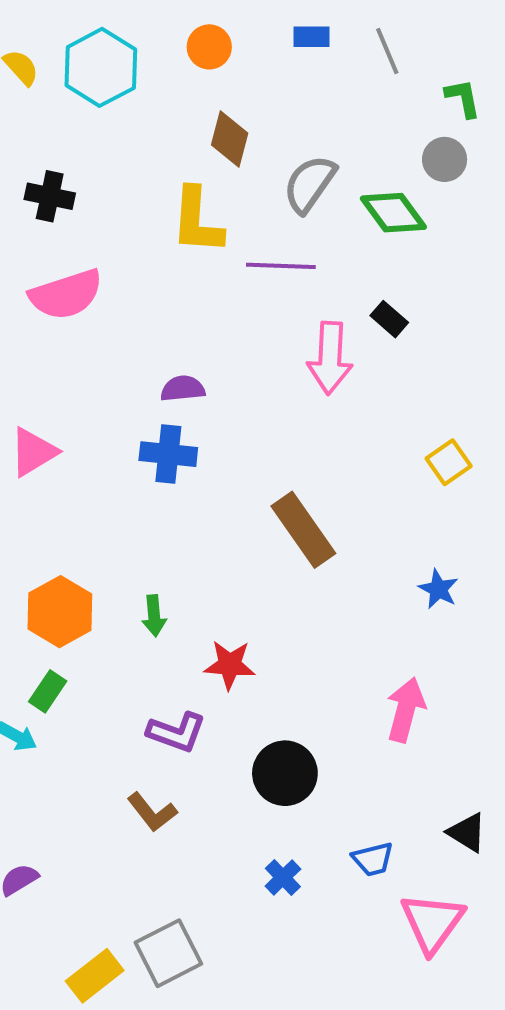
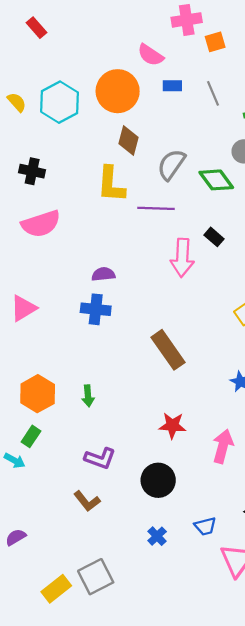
orange circle: (209, 47) -> (118, 91), size x1.8
red star: (230, 665) -> (172, 425), moved

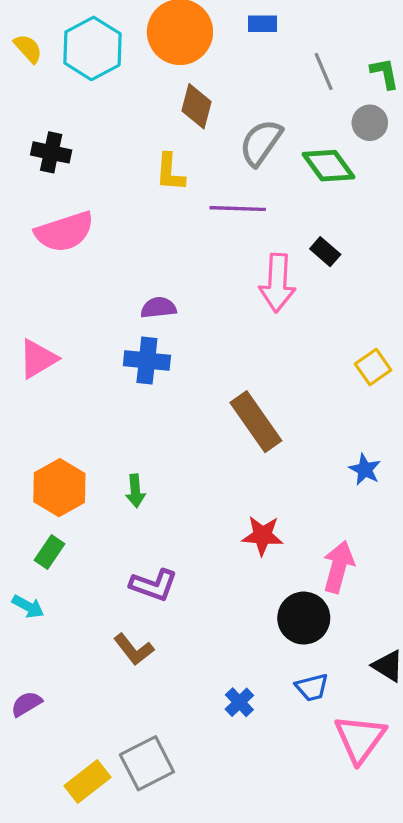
gray line: (213, 93) -> (324, 72), moved
yellow L-shape: (111, 184) -> (170, 172), size x0.7
cyan arrow: (15, 461) -> (28, 606), moved
black circle: (158, 480) -> (304, 618), moved

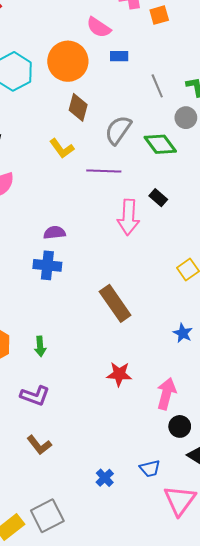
yellow L-shape: (170, 172) -> (62, 148), turned -40
purple L-shape: (154, 585) -> (35, 396), moved
black circle: (304, 618) -> (180, 426), moved, size x0.7

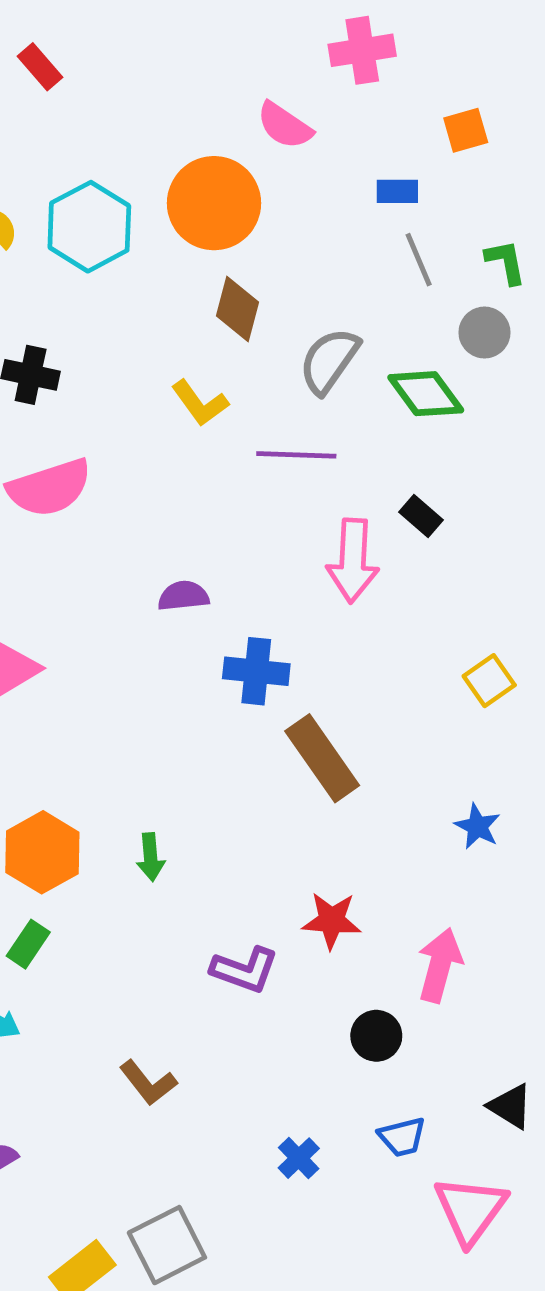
orange square: (159, 15) -> (466, 130), moved
blue rectangle: (119, 56) -> (397, 191), moved
blue cross: (47, 265) -> (256, 671), moved
purple L-shape: (35, 396) -> (245, 970), moved
black circle: (180, 426) -> (376, 1036), moved

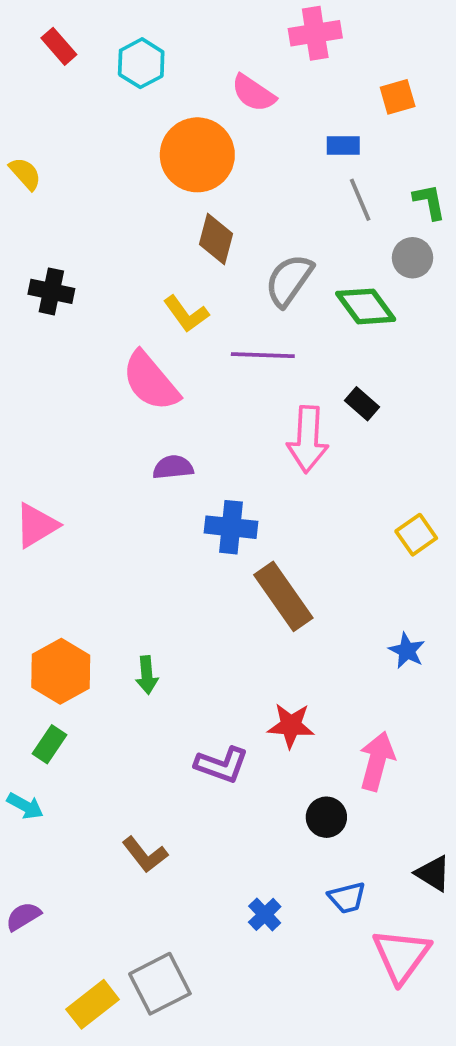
cyan hexagon: (89, 227) -> (141, 63), moved, size x0.7
pink semicircle: (49, 488) -> (151, 381), moved, turned 68

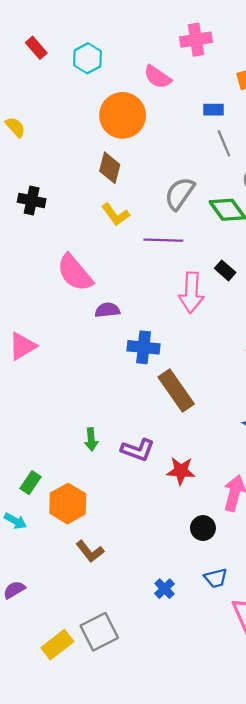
brown diamond: (216, 239) -> (110, 168), moved
pink semicircle: (151, 381) -> (75, 273), moved
orange hexagon: (61, 671) -> (68, 504), moved
purple L-shape: (222, 765) -> (138, 450), moved

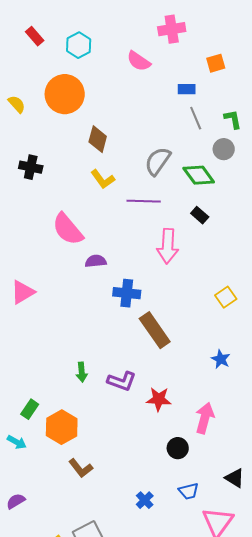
orange circle: (123, 115) -> (65, 94), moved
black rectangle: (225, 270) -> (200, 215), moved

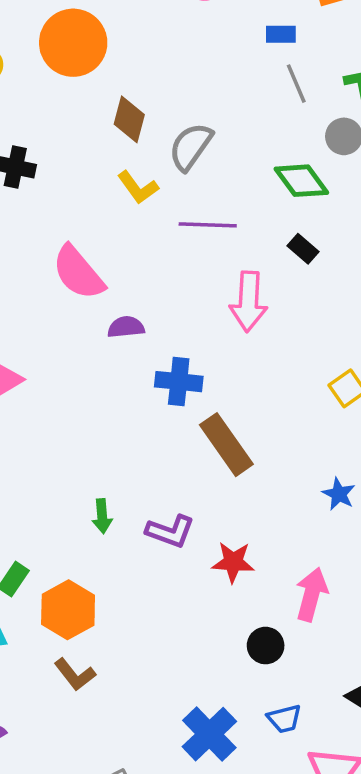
gray semicircle: (158, 161) -> (191, 147), moved
brown L-shape: (81, 468) -> (75, 674), moved
blue cross: (145, 500) -> (209, 734), size x1.8

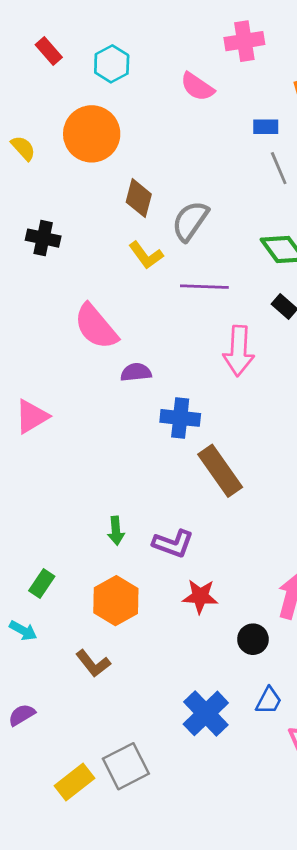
red star: (233, 562) -> (200, 596), moved
orange hexagon: (68, 610) -> (116, 601), moved
blue trapezoid: (284, 719) -> (269, 701), turned -48

